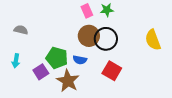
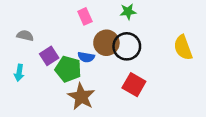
pink rectangle: (87, 11) -> (85, 16), moved
blue semicircle: (80, 60) -> (86, 57), moved
purple square: (41, 72) -> (49, 56), moved

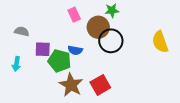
brown circle: (106, 43) -> (98, 27), moved
purple square: (49, 56) -> (43, 49), turned 35
red square: (134, 85) -> (100, 85), moved, turned 30

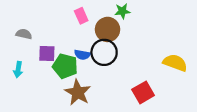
black circle: (111, 41) -> (104, 52), moved
yellow semicircle: (160, 42) -> (175, 63), moved, turned 130
red square: (100, 85) -> (143, 92), moved

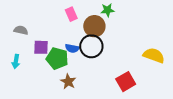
brown star: (78, 92) -> (68, 82), size x0.7

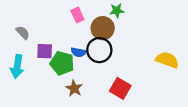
gray semicircle: (21, 30) -> (23, 33), turned 32
cyan arrow: (16, 61) -> (17, 66), size x1.5
red square: (126, 82) -> (120, 88), moved, turned -30

